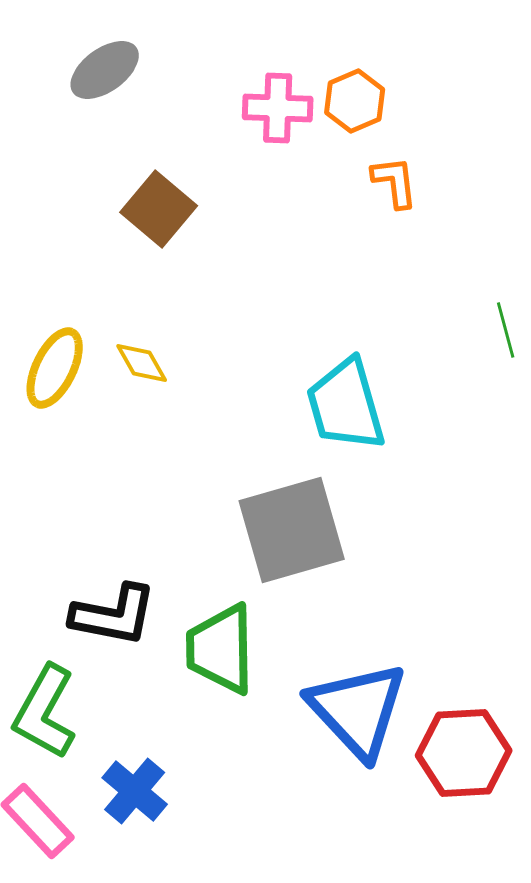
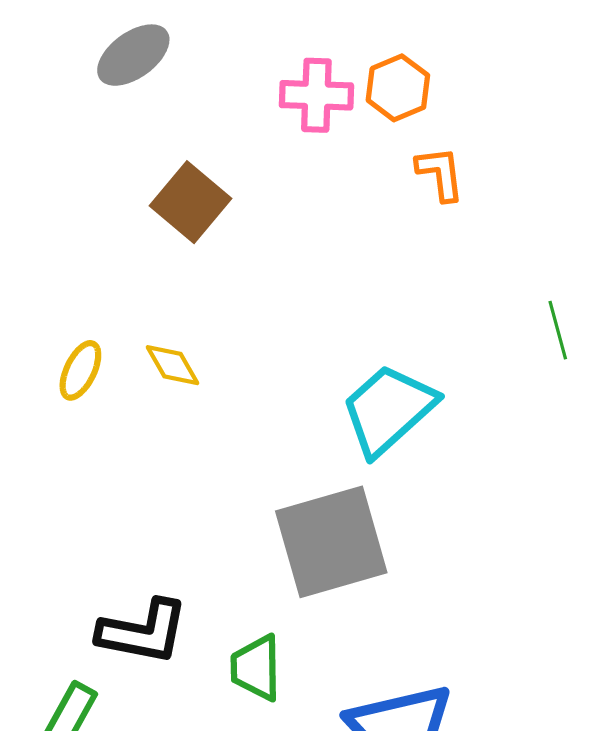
yellow ellipse: (55, 368) -> (80, 370), size x0.7
cyan trapezoid: (346, 405) -> (388, 410), turned 64
green trapezoid: (221, 649) -> (256, 668), size x0.7

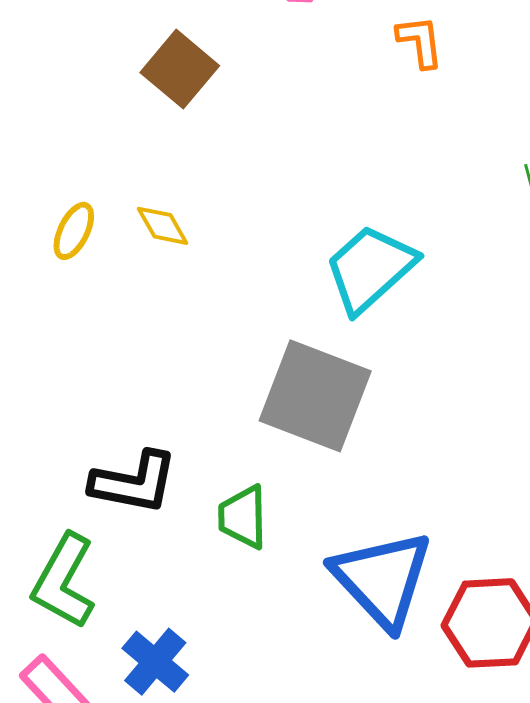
gray square: (331, 542) -> (315, 396), turned 37

